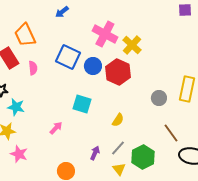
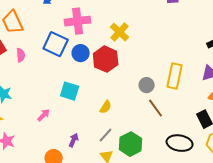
pink cross: (105, 34) -> (78, 21), moved, turned -35
brown line: (171, 133) -> (156, 108), moved
purple arrow: (95, 153) -> (74, 140), moved

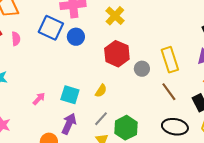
red hexagon: (106, 59) -> (117, 54), moved
yellow rectangle: (175, 76) -> (170, 60), turned -30
cyan square: (70, 91) -> (70, 95), moved
brown line: (156, 108) -> (169, 92), moved
purple arrow: (74, 140) -> (69, 124), size x1.5

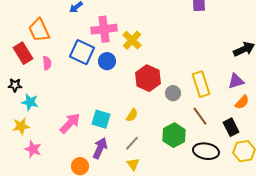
yellow cross: (115, 16) -> (132, 40), moved
pink arrow: (39, 99) -> (70, 123), size x1.6
green hexagon: (126, 128) -> (174, 135), moved

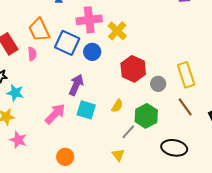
orange trapezoid: (39, 30) -> (39, 30), moved
green hexagon: (174, 135) -> (146, 116), moved
gray line: (132, 143) -> (128, 132), moved
purple arrow: (100, 148) -> (76, 85), moved
black ellipse: (206, 151) -> (174, 148), moved

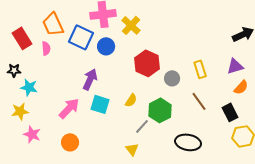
yellow rectangle: (186, 75) -> (200, 69), size x0.7
orange circle: (65, 157) -> (70, 142), moved

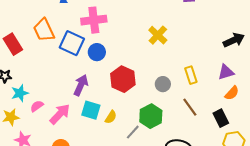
yellow cross: (131, 25) -> (158, 35), moved
pink semicircle: (46, 48) -> (37, 106), moved, turned -120
red hexagon: (147, 63) -> (123, 79), moved
cyan star: (29, 87) -> (20, 93), turned -30
yellow semicircle: (131, 100) -> (111, 117), moved

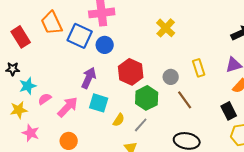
brown line: (190, 107) -> (185, 100), moved
green hexagon: (151, 116) -> (147, 98), moved
yellow semicircle: (111, 117) -> (119, 120), moved

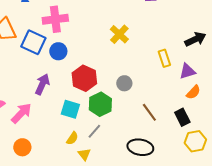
yellow rectangle: (199, 68) -> (164, 58), moved
brown line: (185, 100) -> (149, 112), moved
cyan square: (99, 103) -> (70, 109), moved
yellow semicircle: (119, 120) -> (72, 138), moved

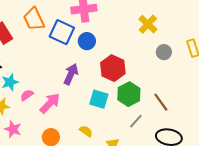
gray circle: (124, 83) -> (164, 52), moved
brown line: (149, 112) -> (161, 102), moved
gray line: (94, 131) -> (136, 121), moved
yellow semicircle: (72, 138) -> (86, 131), moved, turned -88

